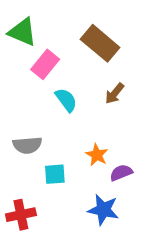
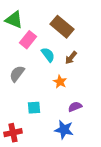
cyan semicircle: (66, 100) -> (48, 55), moved
gray semicircle: (27, 145) -> (17, 74), moved, turned 132
orange star: (97, 155) -> (60, 82), moved

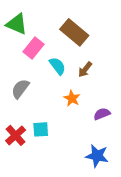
purple semicircle: (75, 107) -> (102, 114), moved
blue star: (64, 130) -> (97, 156), moved
red cross: (13, 133) -> (16, 135), moved, turned -30

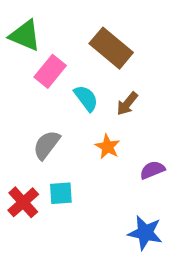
gray semicircle: (20, 89) -> (47, 145), moved

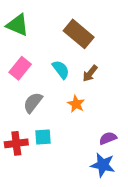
pink rectangle: (50, 71) -> (20, 68), moved
purple semicircle: (152, 170) -> (108, 138), moved
red cross: (23, 202) -> (16, 143), turned 35

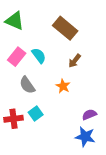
cyan semicircle: (61, 70) -> (39, 56), moved
gray semicircle: (33, 103) -> (27, 85), turned -72
cyan square: (43, 137) -> (36, 114), turned -32

